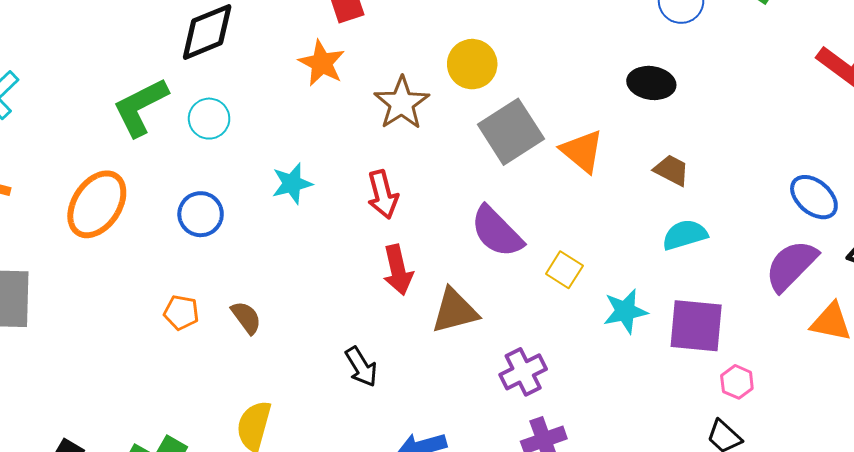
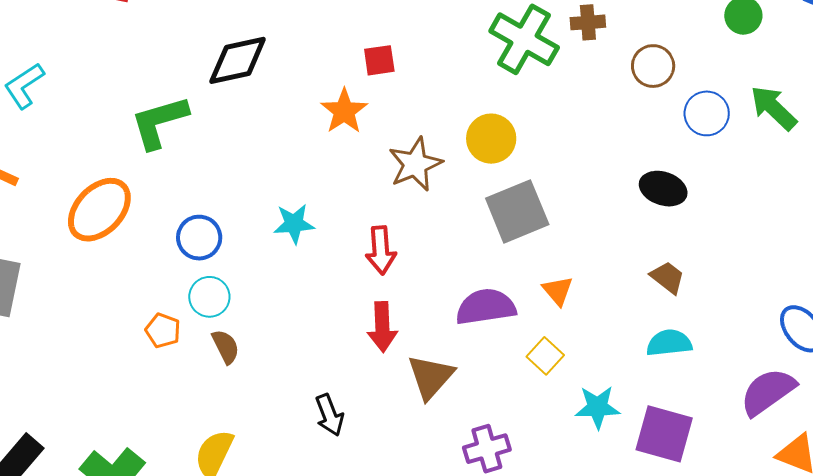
cyan circle: (209, 119) -> (209, 297), moved
orange triangle: (582, 151) -> (558, 291), moved, size x0.7
purple semicircle: (497, 232) -> (486, 307), turned 116
brown triangle: (455, 311) -> (431, 377), turned -44

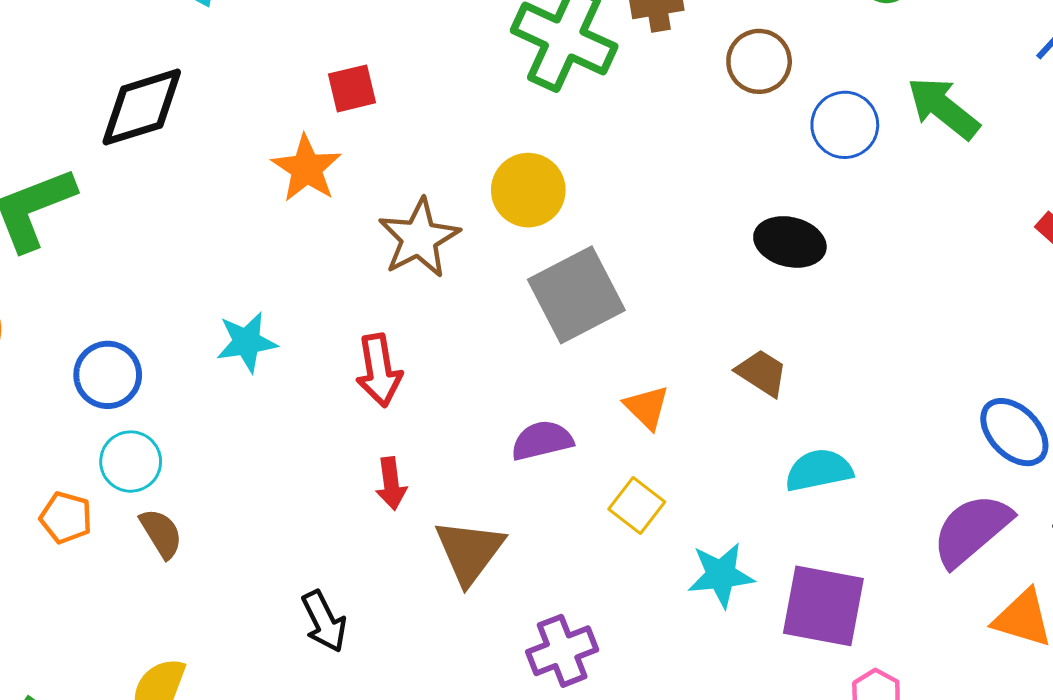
brown trapezoid: (667, 277) -> (762, 373), moved
purple semicircle: (486, 307) -> (542, 441), size x0.7
red arrow: (382, 327) -> (391, 484), size x0.7

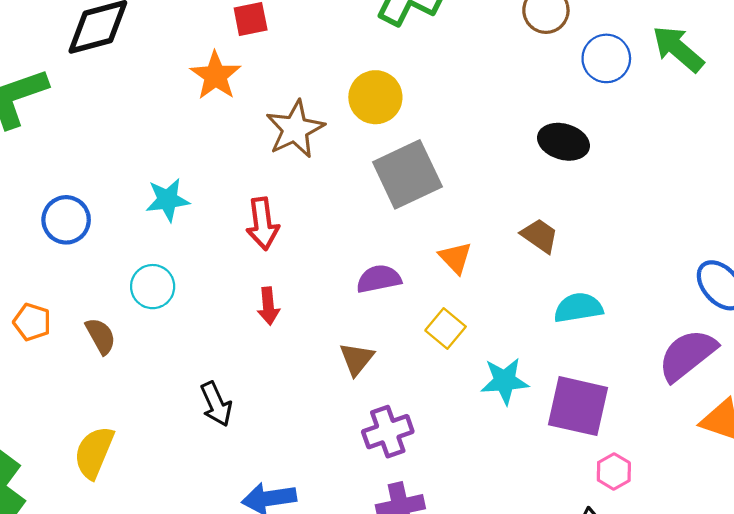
cyan circle: (131, 462) -> (153, 287), moved
brown triangle: (469, 551) -> (357, 359), moved, size x0.7

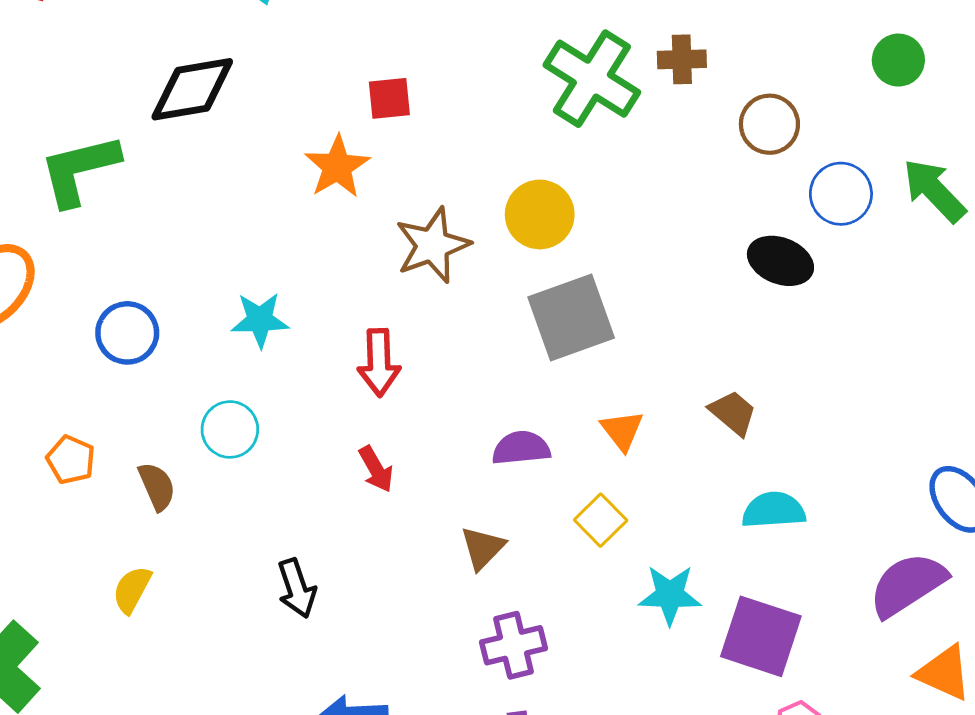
black ellipse: (563, 142) -> (780, 261), moved
red arrow: (268, 306) -> (376, 469), turned -30
yellow semicircle: (94, 452) -> (132, 590), moved, size x0.7

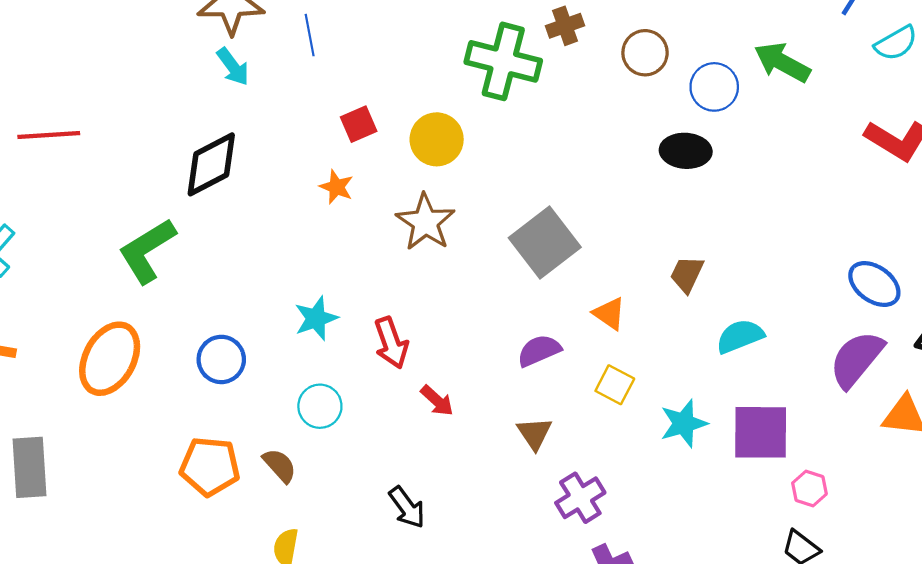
orange star: (337, 167) -> (336, 187), size x0.7
yellow circle: (540, 214) -> (437, 139), moved
red arrow: (379, 363) -> (391, 343), moved
brown trapezoid: (733, 413) -> (687, 274), turned -87
orange pentagon: (71, 460) -> (210, 466), size x1.6

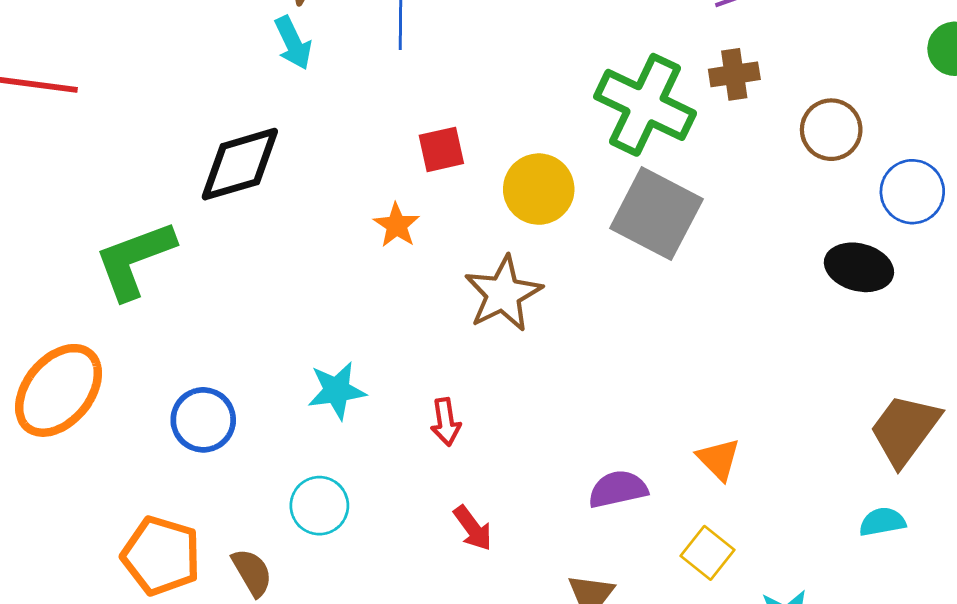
gray square: (545, 242) -> (656, 214), moved, turned -36
brown trapezoid: (687, 274) -> (905, 430), moved, size x1.5
cyan semicircle: (740, 336) -> (882, 522), size x0.7
red arrow: (391, 343) -> (446, 422), moved, size x0.7

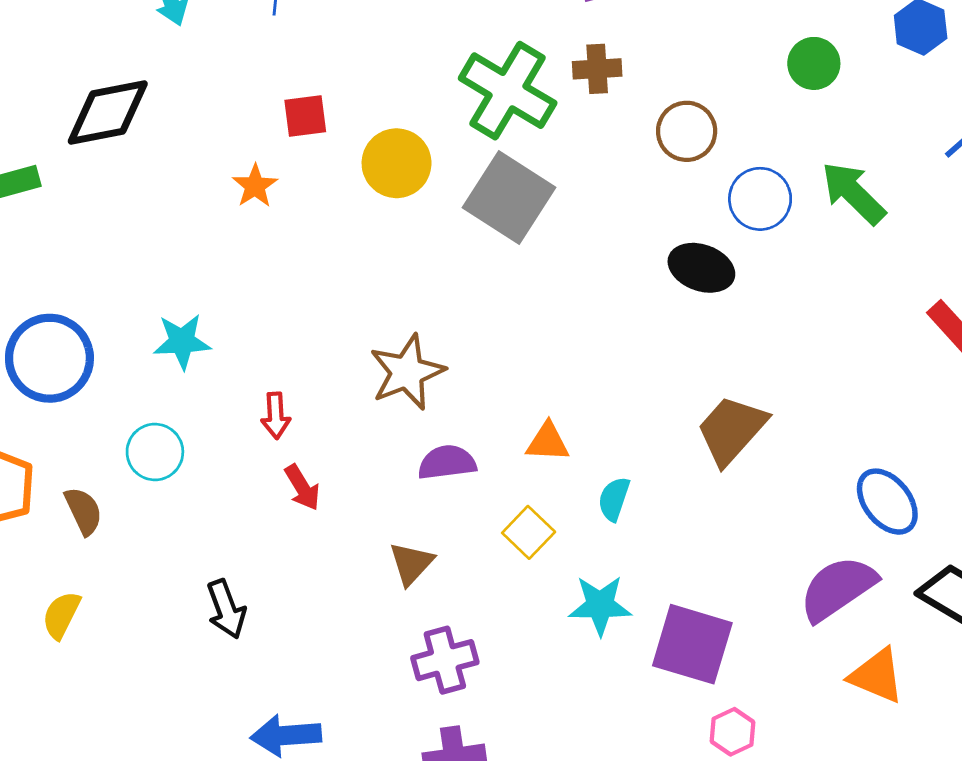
brown star: (503, 294) -> (407, 372), moved
blue circle: (203, 420) -> (49, 358), size x1.4
red arrow: (446, 422) -> (276, 416), moved
orange triangle: (718, 459) -> (548, 442), turned -48
cyan semicircle: (882, 522) -> (614, 499), moved, turned -66

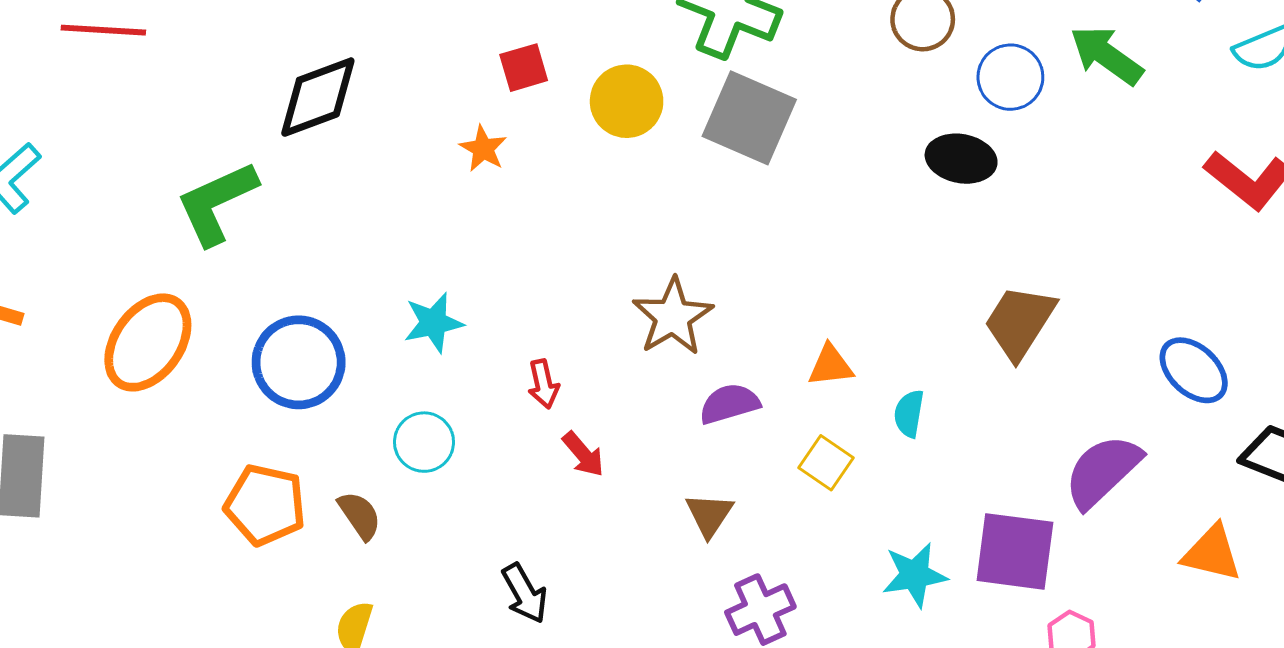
purple semicircle: (838, 588) -> (1103, 471), moved
cyan star: (600, 605) -> (915, 575), moved

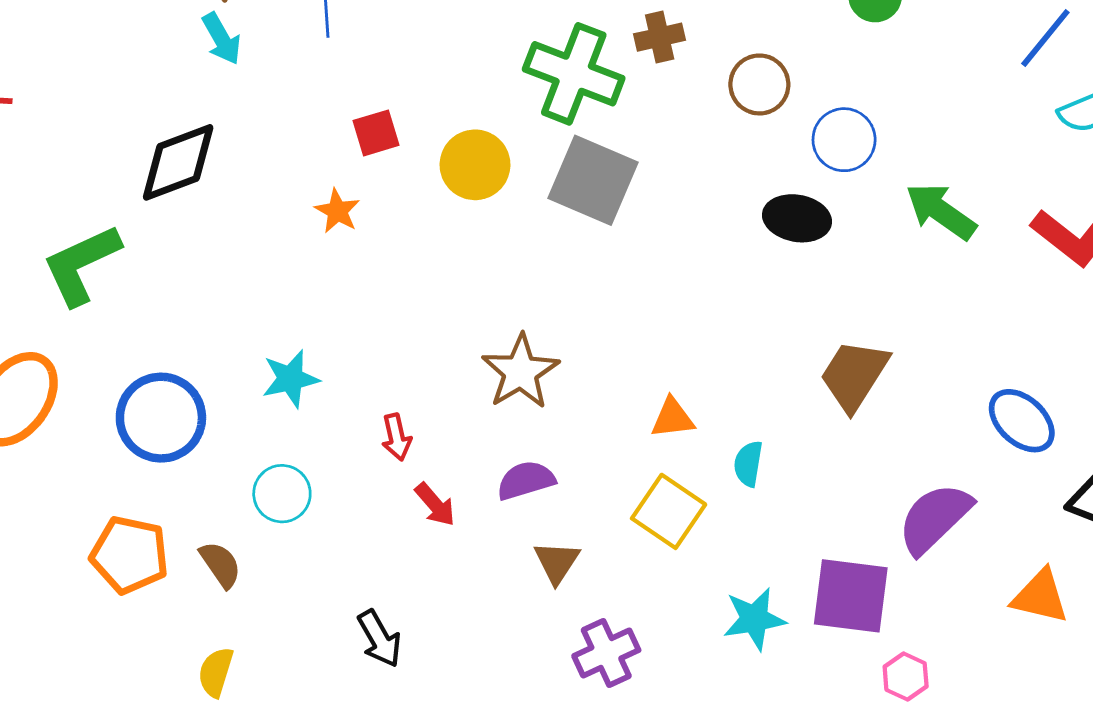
green arrow: (1106, 55) -> (941, 211), moved
purple semicircle: (729, 404) -> (526, 480), moved
yellow square: (826, 463) -> (669, 511), size x1.4

